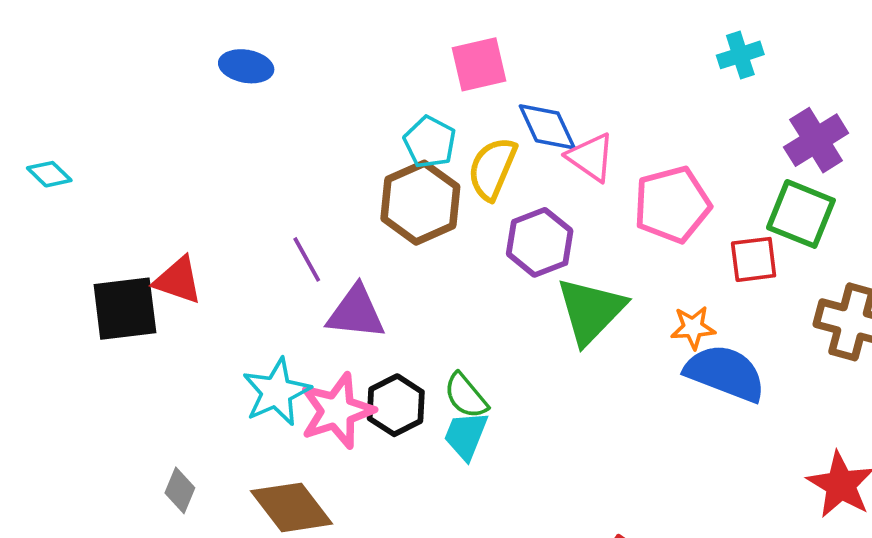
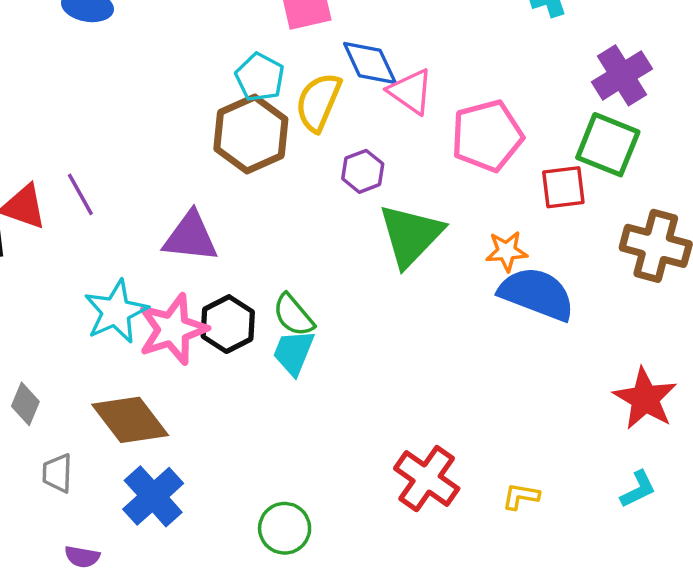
purple hexagon: (540, 242) -> (363, 171), size x0.7
purple line: (307, 259) -> (80, 194), moved

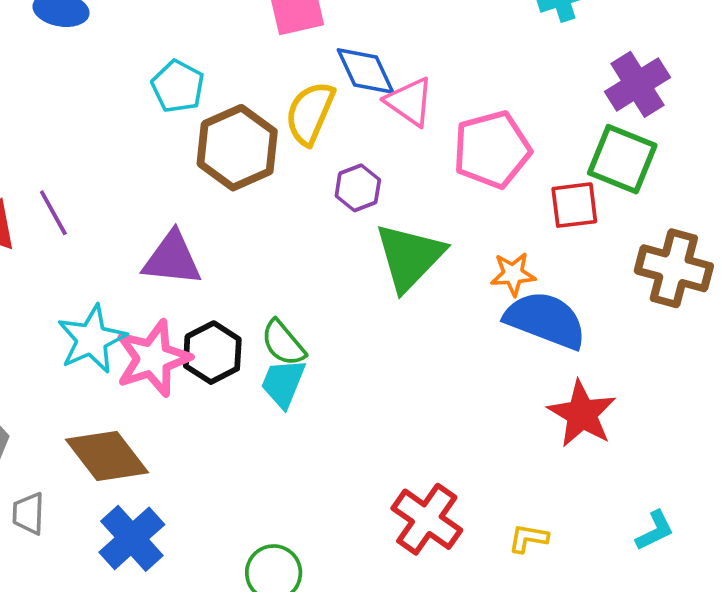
cyan pentagon: (260, 77) -> (178, 86), moved
red star: (645, 399) -> (582, 414), moved

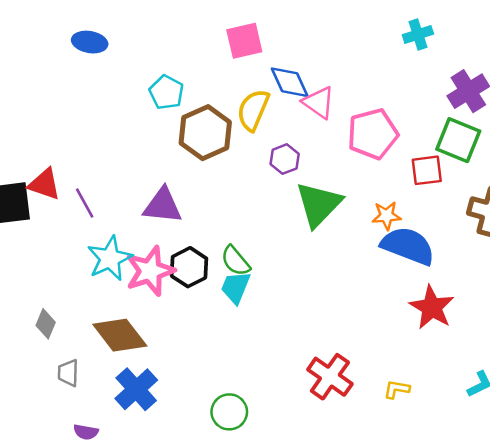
purple line: (53, 213) -> (85, 203), moved

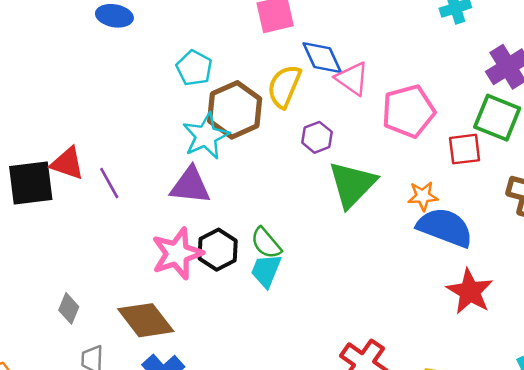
cyan star: (110, 258) -> (206, 136), moved

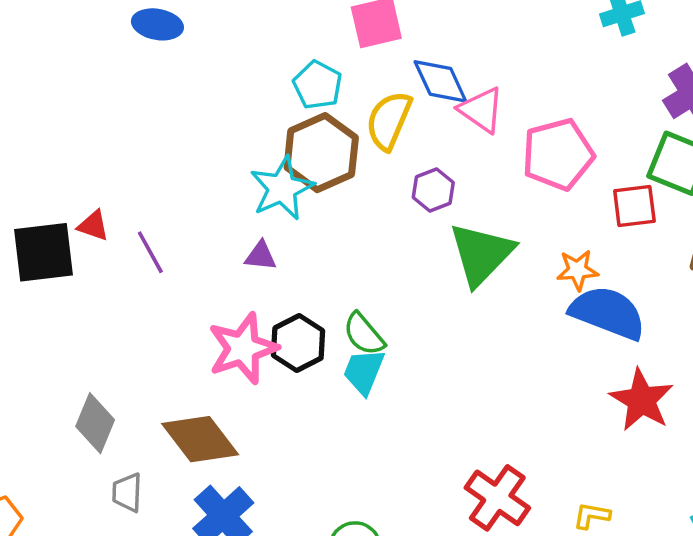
cyan pentagon: (194, 68) -> (318, 85), moved
red triangle: (67, 163) -> (93, 226), size x0.7
purple triangle: (190, 186) -> (261, 256), size x0.6
gray diamond: (69, 308) -> (95, 423), size x1.4

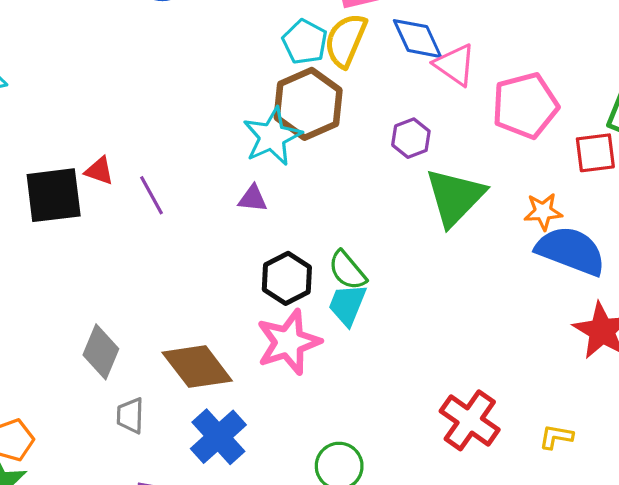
yellow semicircle: (389, 121) -> (346, 40), moved
pink star: (243, 348) -> (289, 342), moved

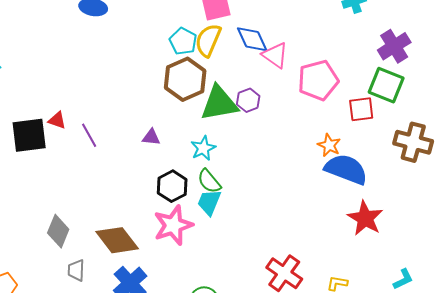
cyan star: (272, 136) -> (203, 148), moved, size x0.7
green triangle: (455, 197) -> (219, 103), moved, turned 36
orange star: (543, 212) -> (329, 145), turned 30

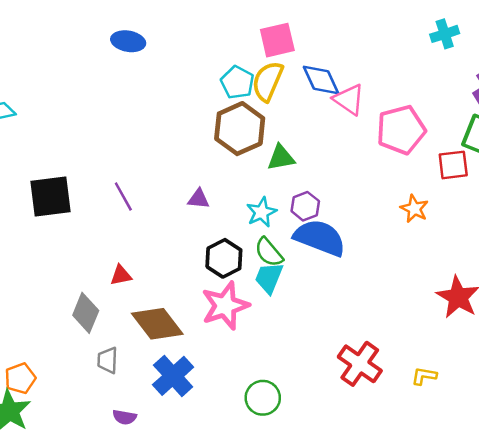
purple hexagon: (248, 100) -> (305, 206), moved
green triangle: (219, 103) -> (281, 158), size x0.6
red triangle: (57, 120) -> (121, 275), moved, turned -30
blue semicircle: (346, 169) -> (320, 238), moved

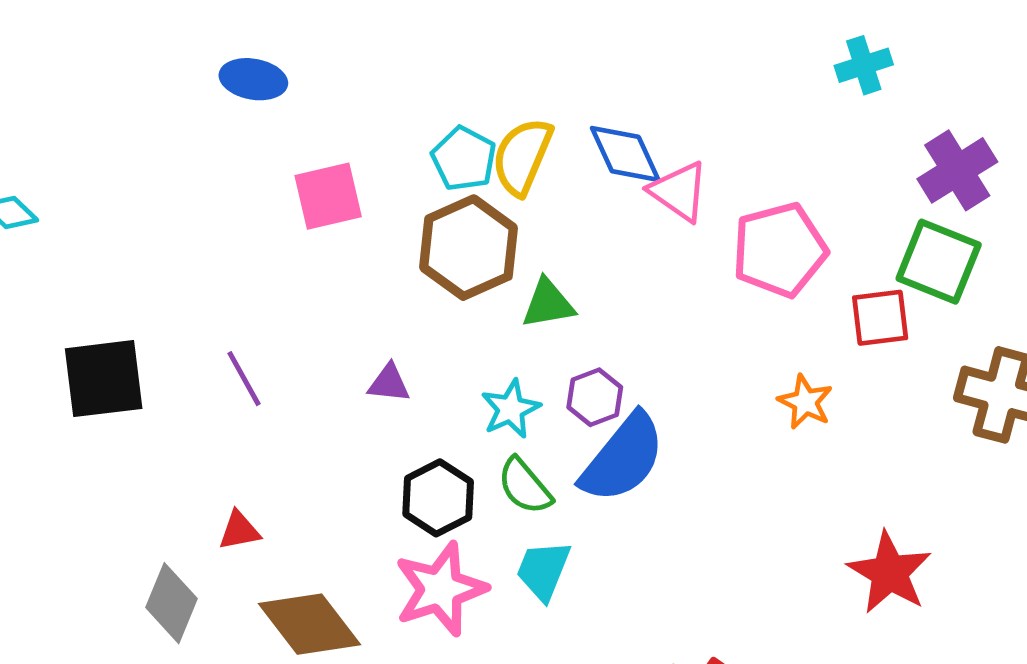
pink square: (277, 40) -> (328, 196), moved
blue semicircle: (320, 238) -> (623, 458), turned 108
cyan trapezoid: (269, 278) -> (543, 570), moved

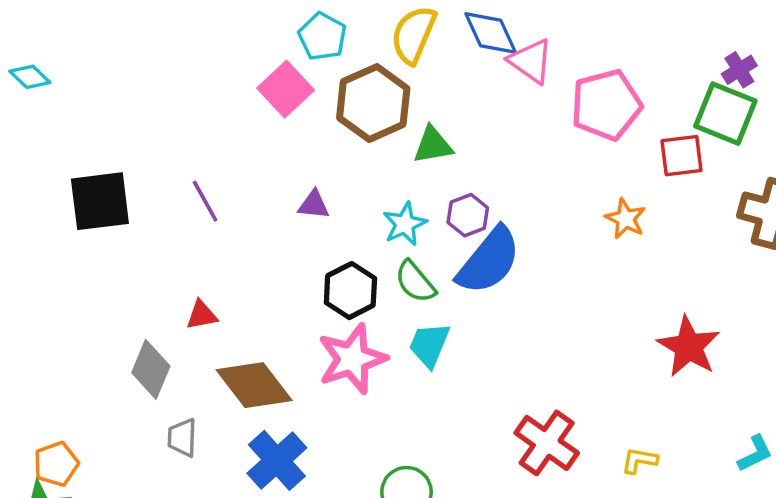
cyan pentagon: (464, 159) -> (322, 37), moved
purple cross: (957, 170) -> (739, 70), moved, size x0.6
pink square: (328, 196) -> (286, 89), moved, turned -30

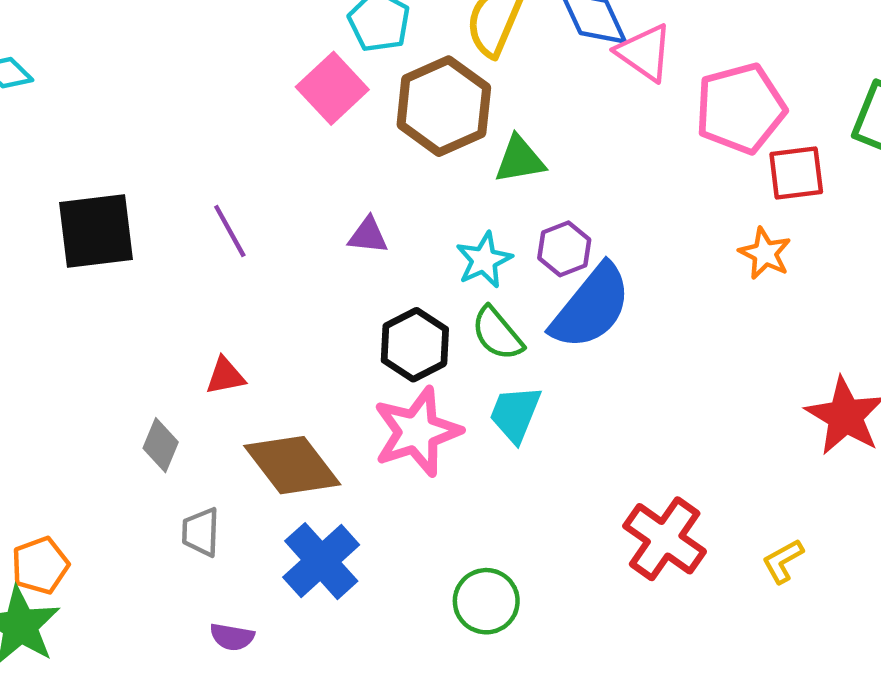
red square: (682, 156) -> (796, 173), moved
gray diamond: (151, 369) -> (161, 445), size x0.7
yellow L-shape: (640, 460) -> (783, 561), turned -39

